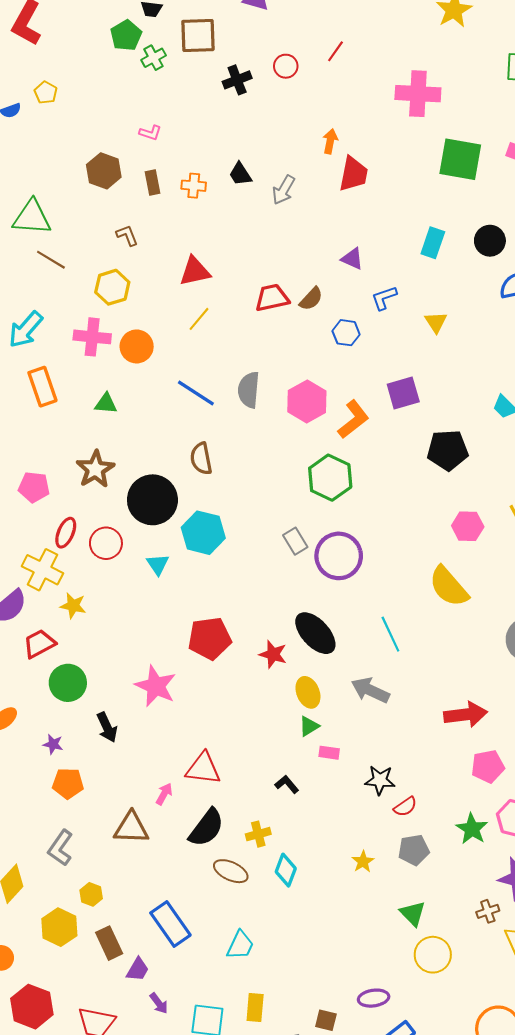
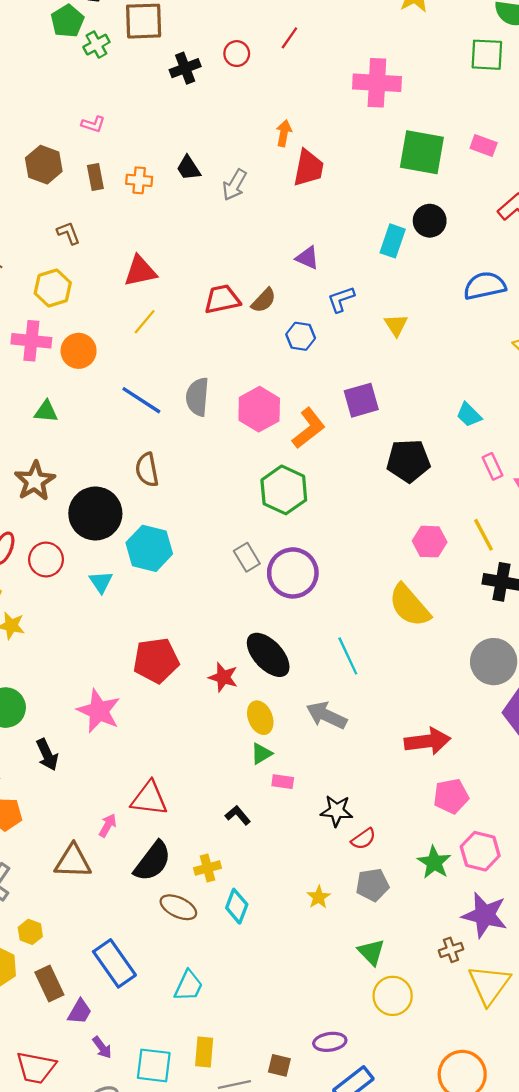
black circle: (490, 241) -> (430, 221), moved

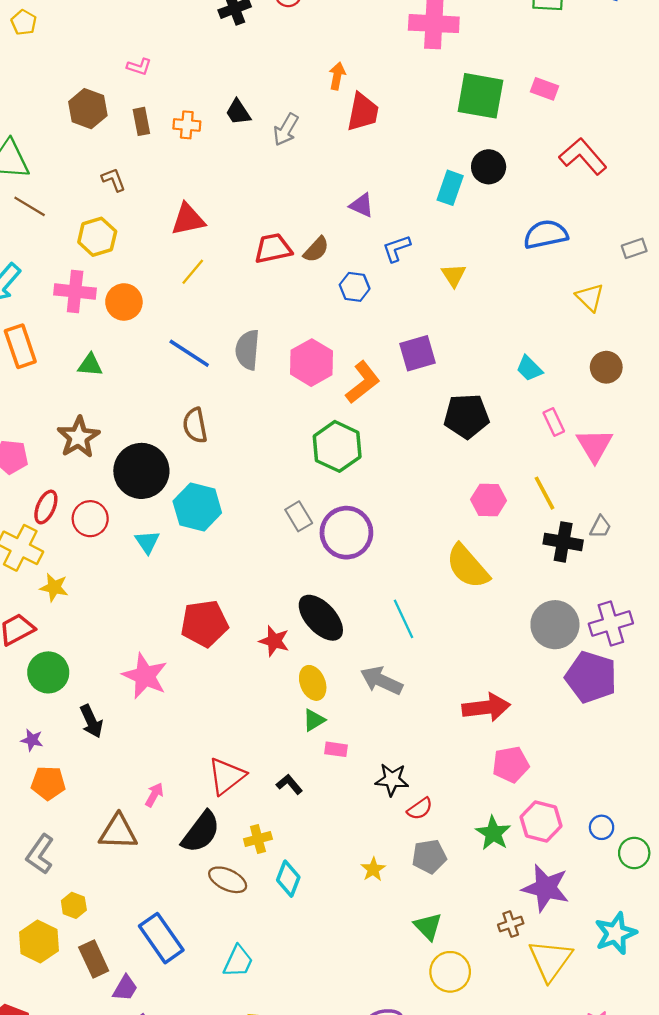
red triangle: (149, 798) -> (226, 776), moved, turned -45

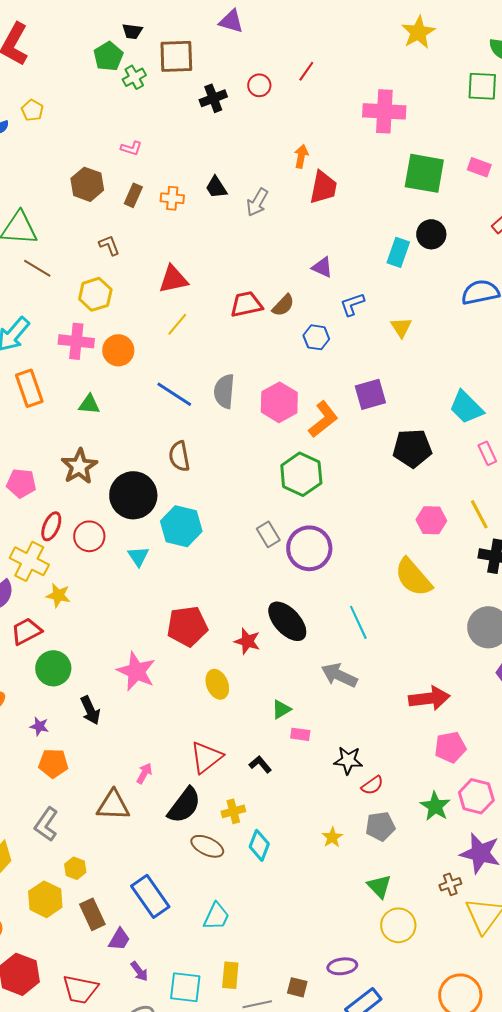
brown rectangle: (141, 121) -> (133, 195), turned 35
cyan trapezoid: (529, 368) -> (466, 407), size x1.5
yellow ellipse: (313, 683) -> (217, 684), moved

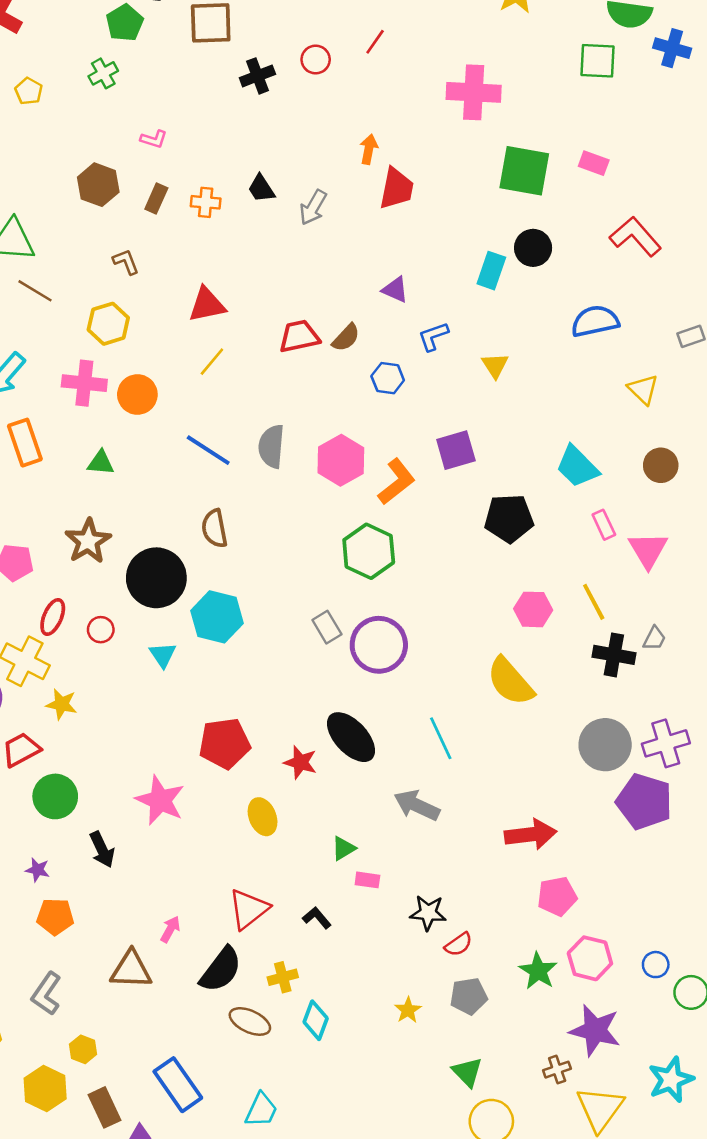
green cross: (134, 77) -> (103, 73), moved
red circle: (89, 536) -> (101, 630), size x0.7

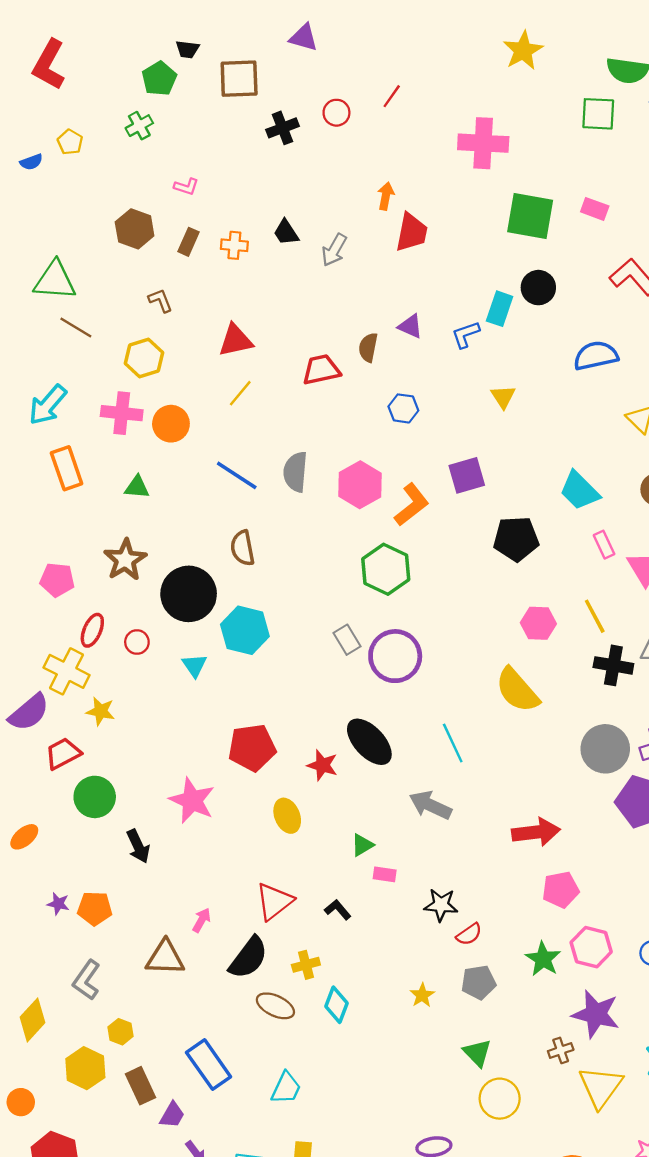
blue L-shape: (433, 336) -> (466, 334), moved
brown semicircle: (346, 338) -> (368, 347), moved, turned 148
purple star: (38, 870) -> (58, 904), moved

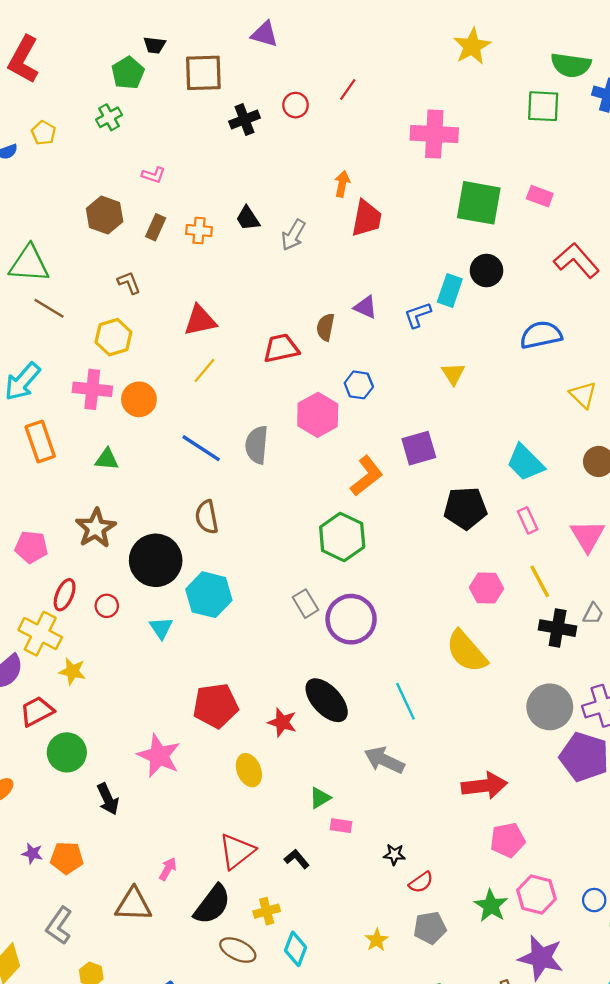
pink hexagon: (360, 485) -> (318, 415), moved
pink rectangle: (604, 545) -> (528, 520), moved
black star: (441, 905) -> (394, 855), size x0.7

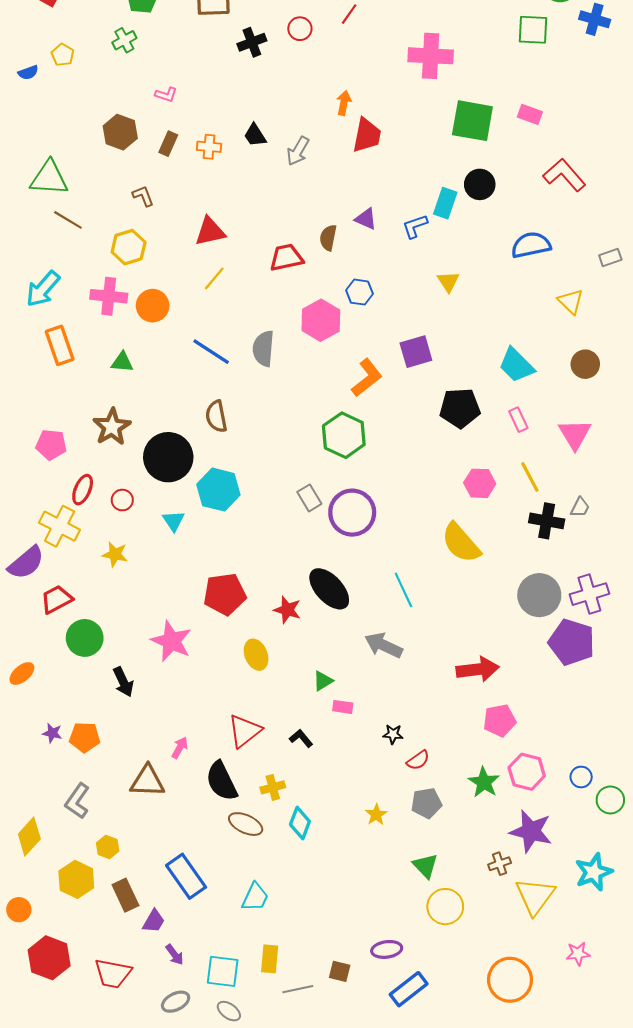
yellow star: (72, 671) -> (115, 554), moved
black semicircle: (212, 904) -> (222, 781), turned 117

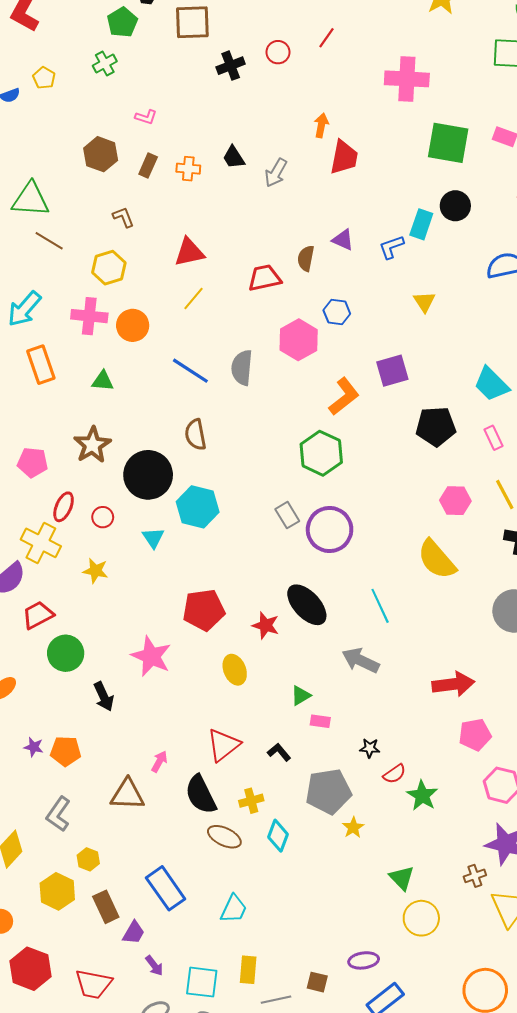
green star: (484, 782) -> (422, 795), moved
gray pentagon: (426, 803) -> (329, 791), moved, size x1.5

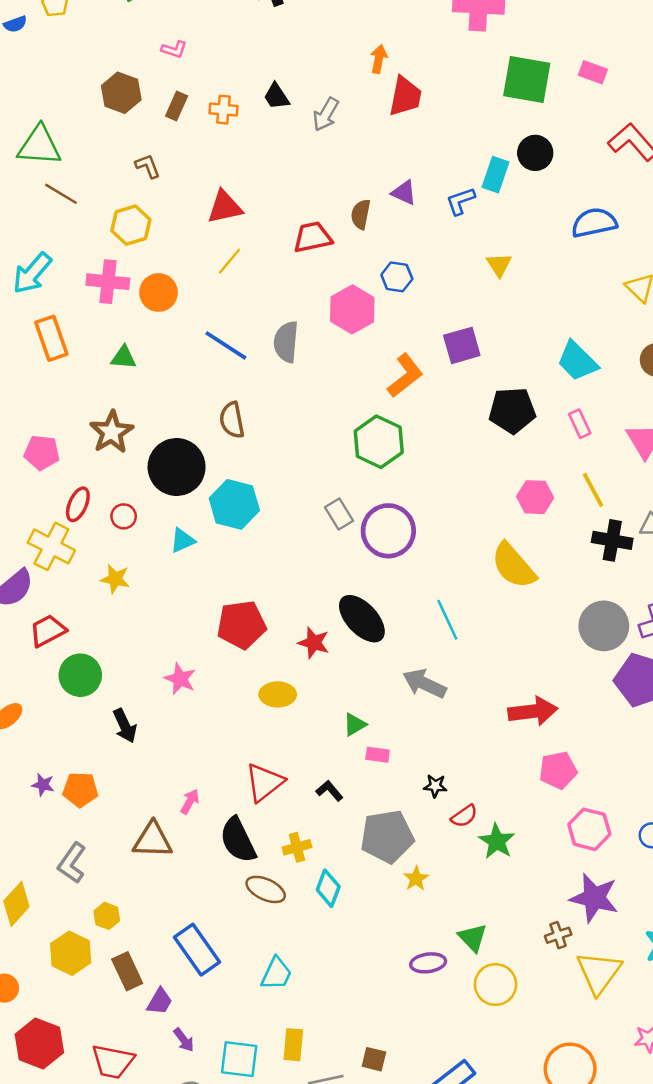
cyan triangle: (153, 538) -> (183, 540), turned 40
pink star: (151, 656) -> (180, 679), size x0.7
yellow ellipse: (235, 670) -> (278, 694), turned -68
purple ellipse: (364, 960) -> (428, 963), moved

